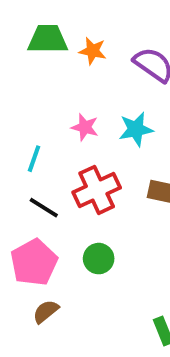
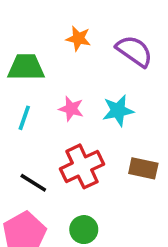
green trapezoid: (48, 39) -> (26, 67), moved
cyan line: (34, 159) -> (24, 118), moved

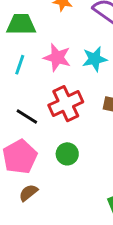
pink star: (71, 109) -> (57, 58), size x1.4

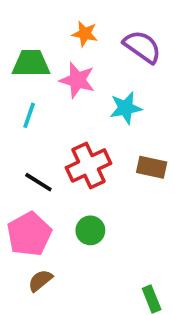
pink star: (57, 58) -> (77, 80), moved

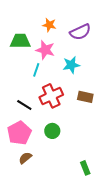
purple semicircle: (142, 47) -> (80, 32), turned 120
cyan line: (29, 115) -> (36, 70), moved

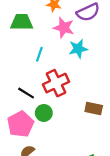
pink star: (45, 50) -> (64, 28), moved
brown rectangle: (85, 97) -> (94, 109), moved
green circle: (52, 131) -> (44, 113), moved

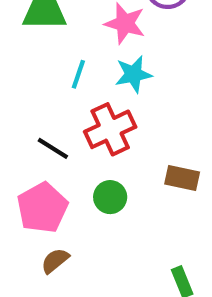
cyan star: (78, 49) -> (133, 74), moved
green circle: (44, 113) -> (110, 197), moved

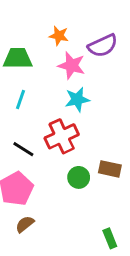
cyan line: (78, 74) -> (21, 99), moved
green circle: (110, 197) -> (79, 177), moved

